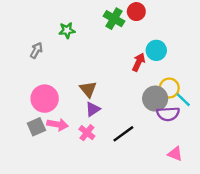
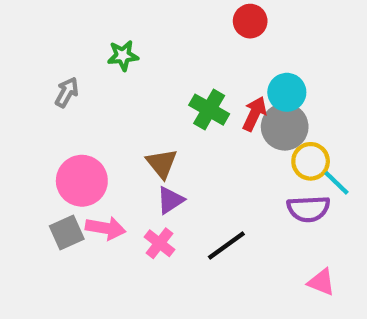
green cross: (114, 19) -> (209, 110), moved
gray circle: (155, 99) -> (285, 127), moved

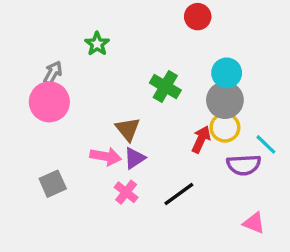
green star: (123, 56) -> (97, 44), turned -30
red arrow: (254, 114) -> (201, 139), moved
yellow circle: (311, 161) -> (225, 127), moved
pink circle: (82, 181) -> (49, 102), moved
pink arrow: (106, 228) -> (106, 156), moved

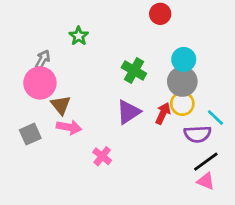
brown triangle: (128, 129) -> (61, 105), moved
pink arrow: (106, 156) -> (69, 127), moved
purple triangle: (135, 158) -> (128, 112), moved, size x1.4
gray square: (53, 184) -> (30, 134), moved
black line: (179, 194) -> (206, 162), moved

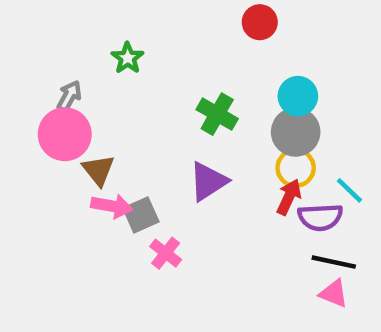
red arrow: (163, 113) -> (289, 197), moved
gray square: (30, 134) -> (141, 215), moved
black line: (206, 162) -> (334, 262), turned 48

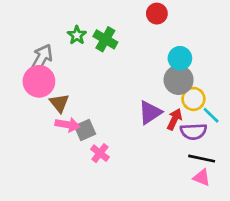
gray arrow: (69, 96) -> (42, 58), size x1.5
green cross: (217, 114) -> (105, 39), moved
yellow circle: (296, 168) -> (193, 99), moved
purple triangle: (208, 181) -> (150, 112), moved

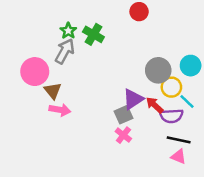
gray arrow: (42, 58) -> (65, 51), moved
cyan circle: (180, 58) -> (191, 66), moved
red arrow: (174, 119) -> (155, 105), turned -72
gray square: (85, 130) -> (123, 115), moved
pink cross: (100, 153) -> (123, 135), moved

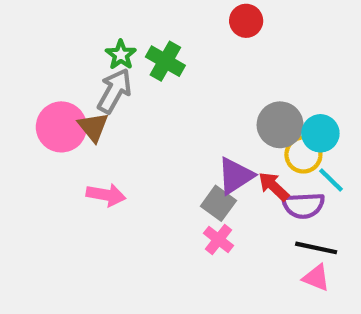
cyan circle: (191, 66) -> (320, 133), moved
brown triangle: (53, 91) -> (93, 127), moved
gray square: (123, 115) -> (218, 203), turned -30

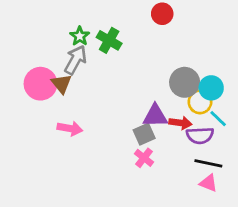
purple triangle: (235, 176) -> (155, 116), turned 32
red arrow: (274, 186) -> (180, 123), turned 145
gray square: (218, 203) -> (144, 134), turned 30

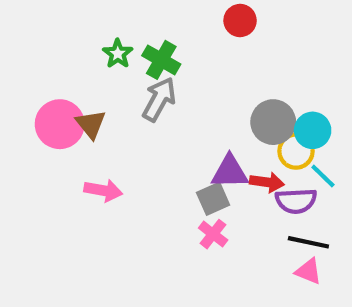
gray arrow: (75, 60) -> (159, 99), moved

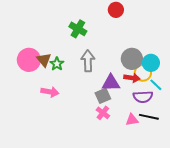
green star: (118, 54) -> (57, 64), moved
gray arrow: (159, 99) -> (88, 61), moved, turned -30
red arrow: (267, 182) -> (132, 78), moved
pink triangle: (308, 271) -> (132, 120), moved, turned -32

